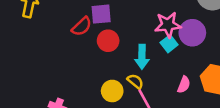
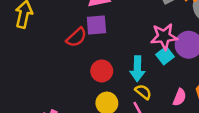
red circle: (108, 41) -> (102, 71), moved
yellow semicircle: (135, 81) -> (143, 92), moved

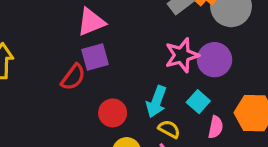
cyan square: (165, 56) -> (198, 102), moved
cyan arrow: (137, 69) -> (156, 102), turned 30

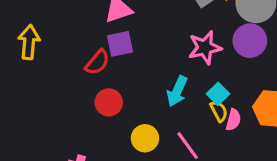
purple circle: (214, 60) -> (250, 41), moved
red circle: (113, 113) -> (109, 102), moved
yellow semicircle: (169, 129) -> (219, 111), moved, turned 30

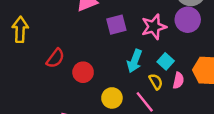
purple square: (120, 44) -> (116, 25), moved
red semicircle: (97, 62) -> (55, 58), moved
yellow semicircle: (219, 111) -> (156, 82), moved

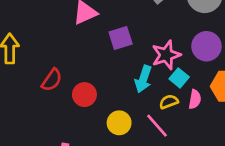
purple circle: (188, 20) -> (206, 46), moved
pink star: (154, 27) -> (166, 55), moved
yellow semicircle: (156, 82) -> (169, 102), turned -77

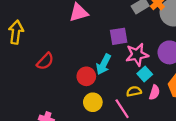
purple square: (121, 38) -> (119, 36), moved
cyan arrow: (143, 79) -> (104, 64), moved
red circle: (84, 95) -> (86, 76), moved

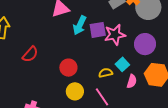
pink star: (137, 55) -> (115, 35), moved
cyan arrow: (104, 64) -> (80, 25), moved
yellow semicircle: (134, 91) -> (106, 73), moved

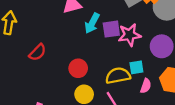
cyan square: (122, 64) -> (136, 67), turned 32
yellow semicircle: (106, 73) -> (118, 76), size x1.6

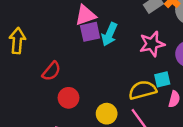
purple square: (111, 29) -> (90, 32), moved
red circle: (78, 68) -> (68, 98), moved

